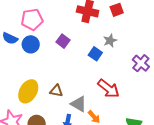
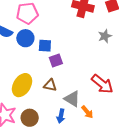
purple square: (63, 41) -> (56, 61), moved, turned 32
blue square: (95, 54) -> (45, 46), moved, turned -32

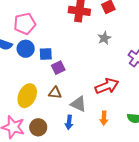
red arrow: (102, 84) -> (107, 86), turned -55
orange arrow: (87, 112) -> (104, 118), moved, turned 48

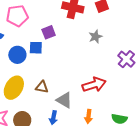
blue circle: (26, 49) -> (17, 55), moved
purple square: (58, 68) -> (49, 32), moved

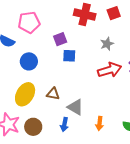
blue square: (36, 48) -> (69, 56), moved
red arrow: (94, 85) -> (110, 70), moved

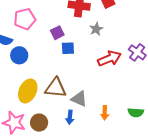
gray star: (107, 44) -> (96, 29), moved
blue circle: (29, 61) -> (19, 55), moved
brown triangle: (53, 94) -> (56, 88), size x1.6

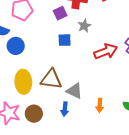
gray star: (96, 29) -> (84, 26), moved
purple square: (57, 33) -> (60, 13), moved
yellow ellipse: (28, 91) -> (23, 82), turned -30

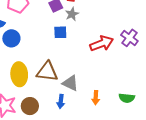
gray star: (84, 26) -> (72, 14), moved

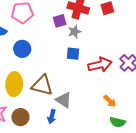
blue square: (60, 32) -> (73, 54), moved
blue circle: (11, 38) -> (22, 49), moved
orange arrow: (96, 98) -> (110, 101), moved, turned -56

